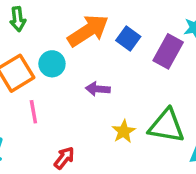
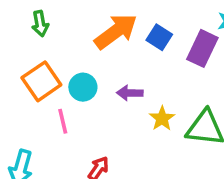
cyan circle: (52, 64) -> (83, 87), moved
yellow star: (124, 131) -> (162, 118), moved

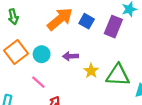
pink line: (63, 121) -> (38, 82), moved, turned -32

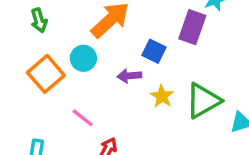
blue square: (87, 21) -> (154, 51), moved
cyan circle: (42, 54) -> (83, 58), moved
green triangle: (118, 75) -> (203, 101), turned -30

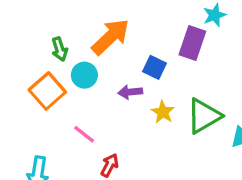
green arrow: (39, 20) -> (60, 49), moved

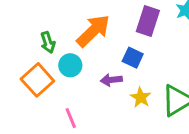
purple rectangle: (192, 43) -> (148, 21), moved
pink line: (84, 134) -> (71, 118), turned 30

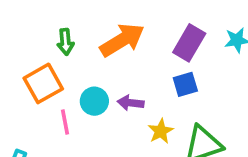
blue square: (133, 58) -> (185, 84), moved, turned 36
cyan circle: (70, 65) -> (94, 101), moved
pink line: (71, 118) -> (65, 122), moved

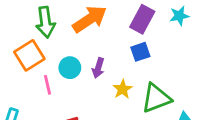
green arrow: (65, 42) -> (45, 22), size x1.5
purple arrow: (131, 103) -> (98, 68), turned -78

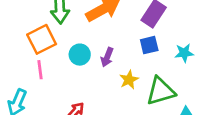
cyan star: (179, 16) -> (184, 53), moved
pink line: (48, 85) -> (40, 70), moved

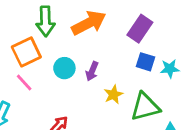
blue square: (149, 45) -> (146, 62), moved, turned 30
pink line: (40, 70) -> (24, 82), turned -36

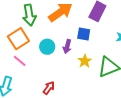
blue square: (146, 62) -> (84, 34), moved

